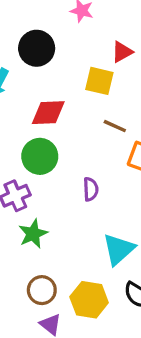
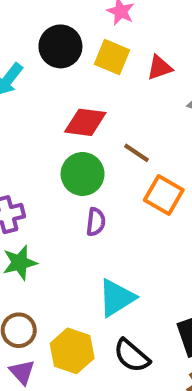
yellow square: (99, 81) -> (112, 57), moved
red diamond: (48, 113) -> (85, 122), moved
green circle: (40, 156) -> (83, 174), moved

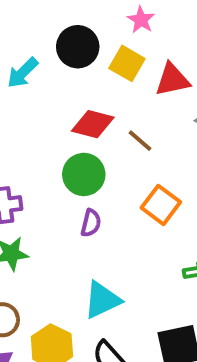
red triangle: (160, 68) -> (172, 80), size x1.4
brown line: (137, 153) -> (140, 141), moved

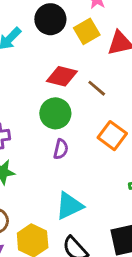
yellow square: (127, 63) -> (87, 31), turned 30

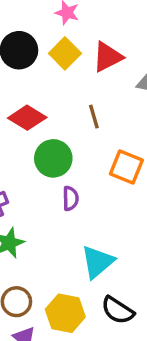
red diamond: (62, 76) -> (27, 118), moved, turned 32
brown line: (97, 88) -> (94, 117), turned 48

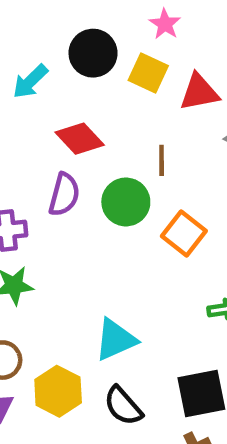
yellow square: (65, 53) -> (148, 73), turned -36
green circle: (53, 158) -> (126, 202), moved
purple semicircle: (71, 198) -> (64, 195), moved, size x1.4

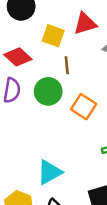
yellow square: (148, 73) -> (53, 36), moved

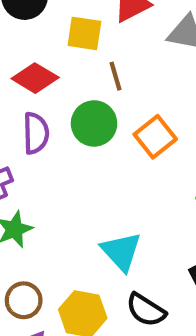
orange square: (84, 107) -> (155, 137), turned 30
cyan triangle: (49, 172) -> (121, 252), turned -32

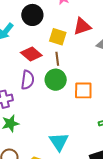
brown line: (115, 76) -> (57, 59), moved
orange square: (155, 137) -> (83, 90), turned 30

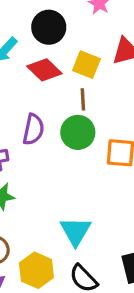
red diamond: (31, 54) -> (44, 70), moved

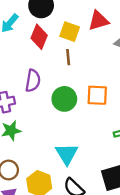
red diamond: (44, 70) -> (39, 37), turned 70
green circle: (78, 132) -> (64, 99), moved

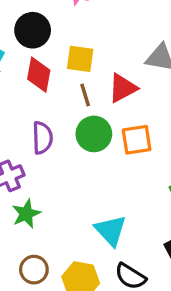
red triangle: (98, 21) -> (123, 88), moved
green circle: (64, 99) -> (94, 134), moved

